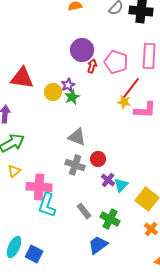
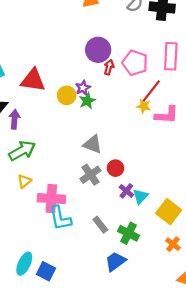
gray cross: (75, 165) -> (91, 175), turned 36
cyan L-shape: (47, 205) -> (60, 218), turned -30

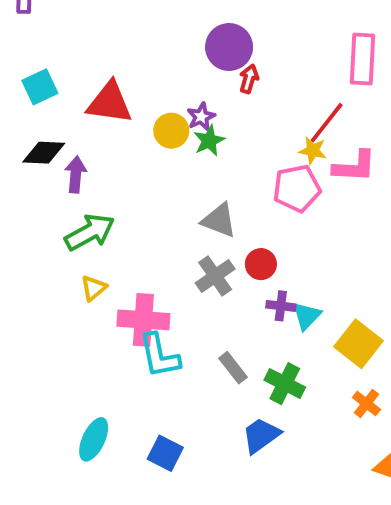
pink pentagon: (135, 63) -> (297, 188), moved, turned -30
purple cross: (126, 191) -> (281, 306), turned -32
blue square: (46, 271) -> (165, 453), moved

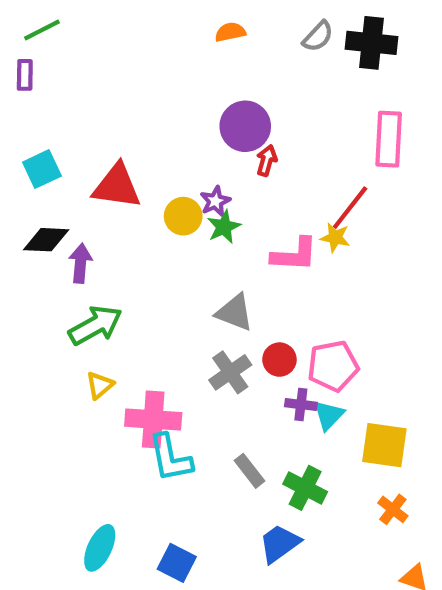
pink L-shape: (355, 166) -> (294, 255), moved
pink pentagon: (297, 188) -> (333, 366), moved
yellow square: (359, 344) -> (384, 445), turned -30

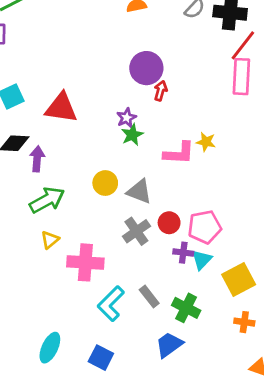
red line: (350, 208) -> (243, 45), moved
yellow circle: (183, 216) -> (105, 183), moved
yellow square: (384, 445) -> (239, 279), turned -36
cyan L-shape: (170, 458) -> (111, 304), moved, turned 56
orange cross: (393, 509) -> (244, 322), turned -30

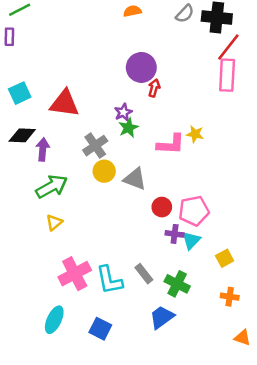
gray cross: (136, 231) -> (95, 146), moved
pink cross: (85, 262) -> (75, 274), moved, turned -32
yellow square: (239, 279) -> (225, 258), size x0.6
cyan L-shape: (111, 304) -> (109, 280), turned -56

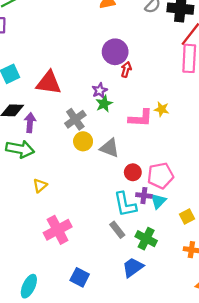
green arrow: (52, 187) -> (20, 149), moved, turned 40
cyan L-shape: (109, 280) -> (125, 204), moved
cyan ellipse: (54, 320) -> (29, 286), moved

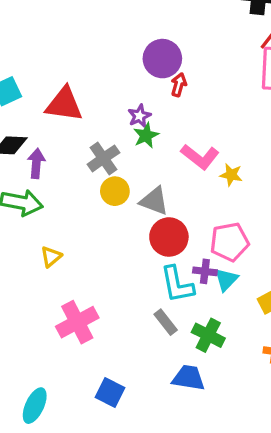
yellow star: (162, 109) -> (231, 175), moved
pink L-shape: (141, 118) -> (200, 157), turned 35
red circle: (133, 172) -> (169, 237), moved, size x1.5
blue trapezoid: (133, 267) -> (189, 378), turned 45

